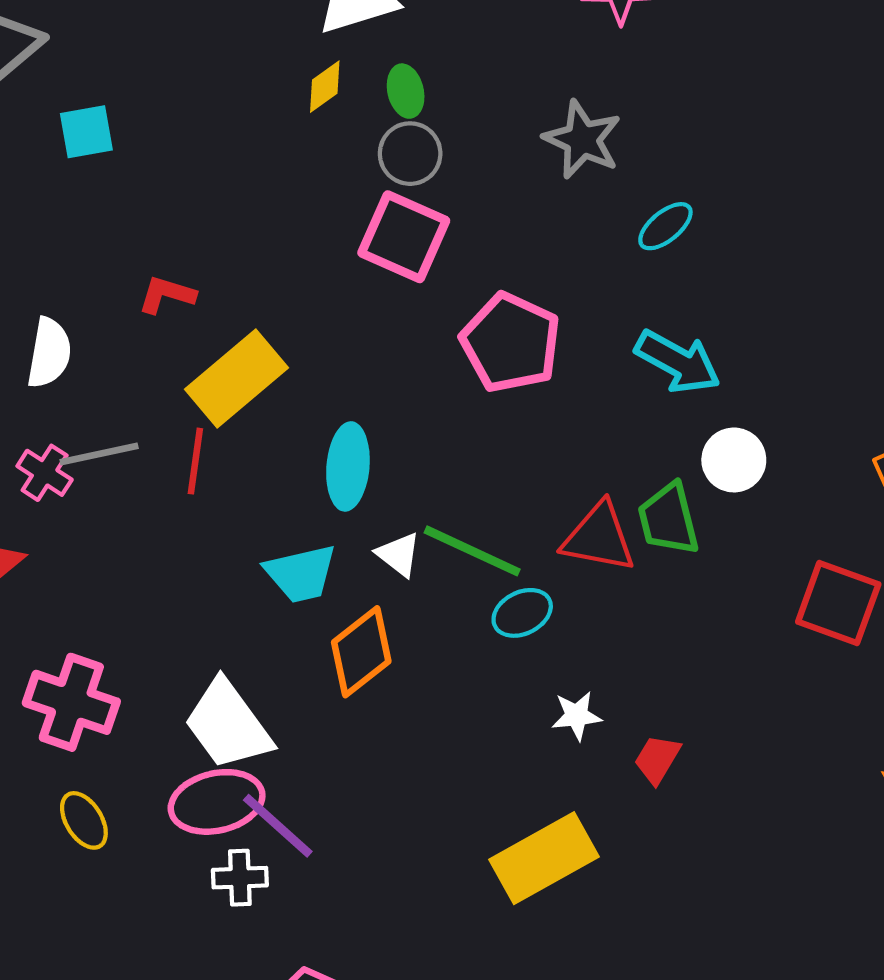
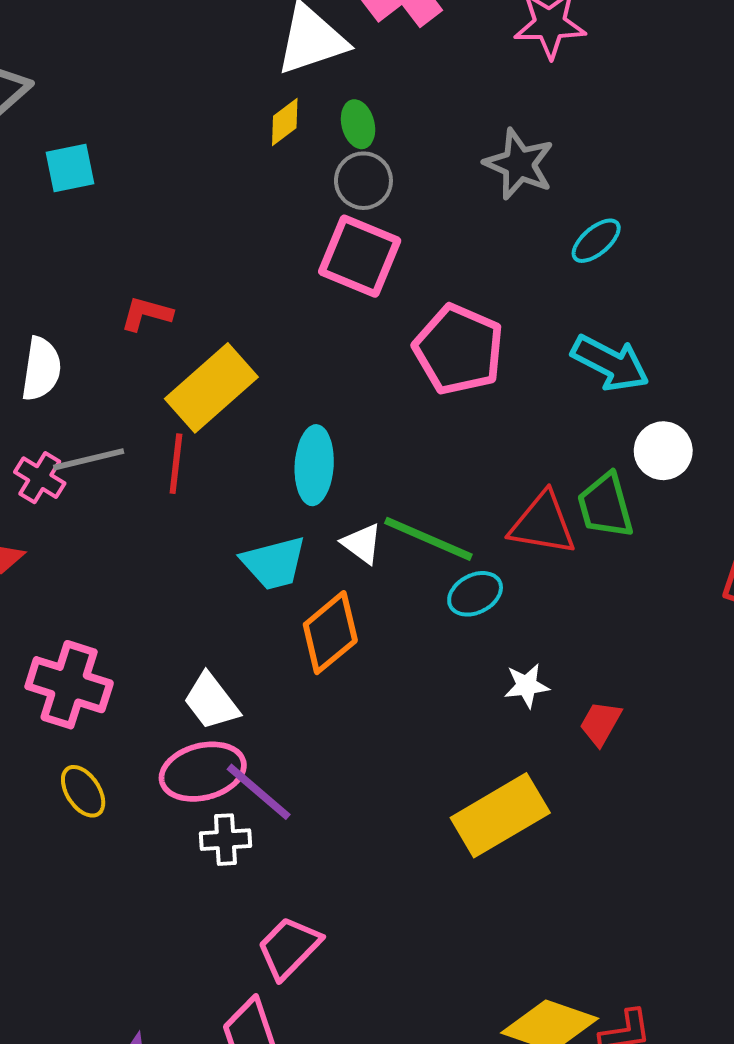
white trapezoid: (228, 725) -> (211, 701), size x0.7

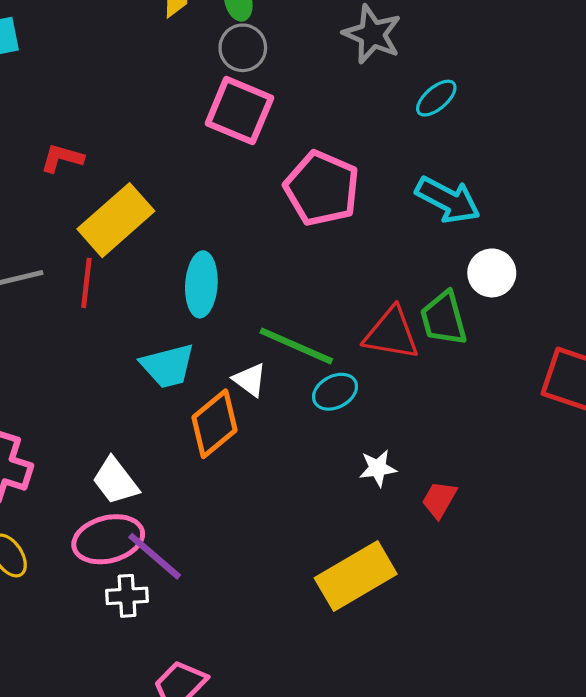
white triangle: (362, 544) -> (250, 380), moved

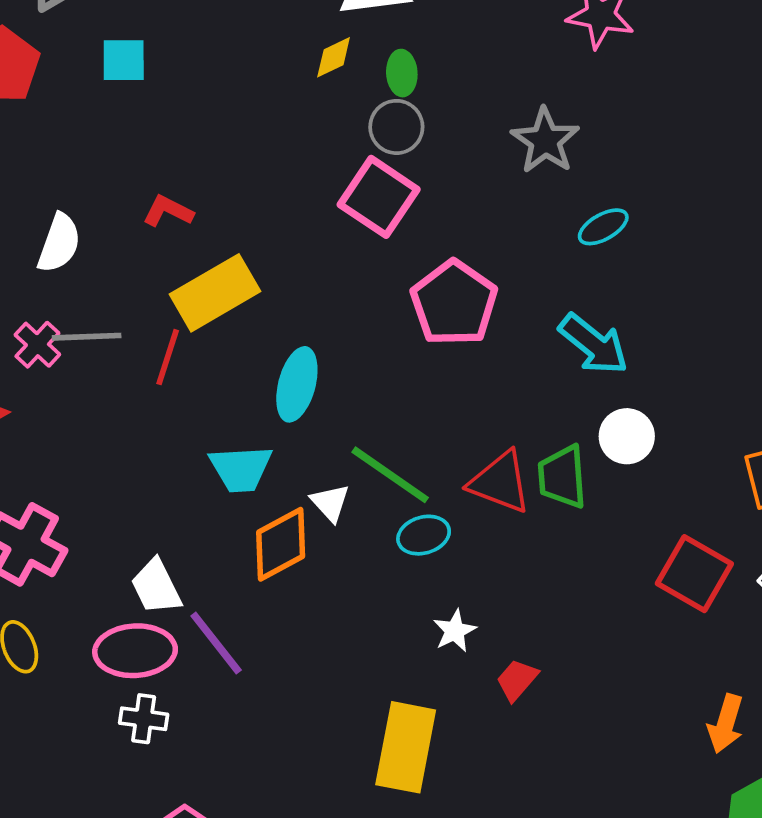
white star: (378, 468) -> (455, 631), turned -30
purple line: (155, 556) -> (216, 643), moved
yellow rectangle: (356, 576) -> (406, 747), turned -60

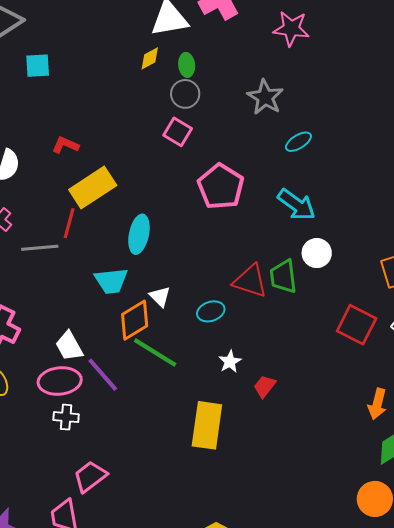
pink square: (379, 197) -> (178, 132), size x0.7
gray line: (87, 337) -> (40, 248), moved
green line: (390, 475) -> (155, 352), moved

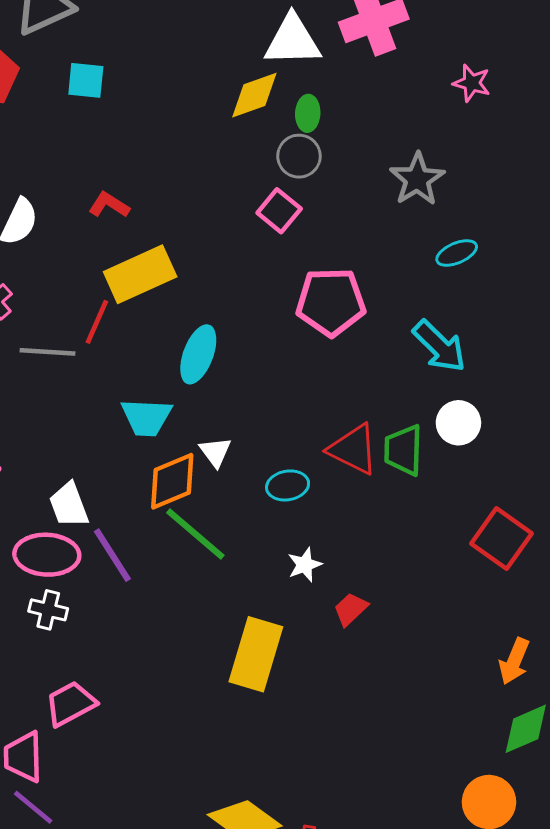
pink star: (291, 29) -> (472, 83), size x0.7
yellow diamond: (150, 58) -> (254, 95), size x1.5
pink pentagon: (221, 187) -> (331, 302), turned 30

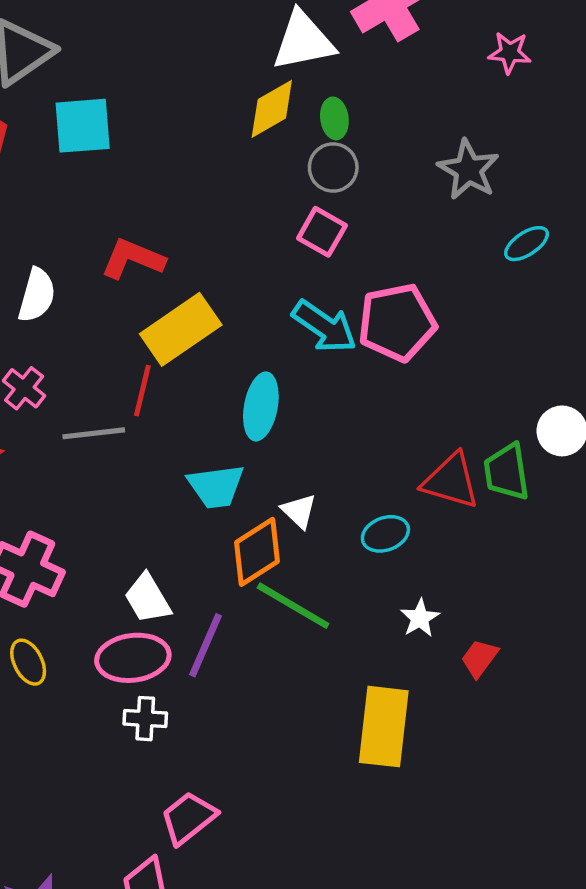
cyan square: (86, 80) -> (83, 126), size x1.4
red L-shape: (109, 205) -> (133, 259), size x1.4
cyan arrow: (439, 346) -> (324, 326), moved
purple line: (112, 555) -> (205, 645), turned 66

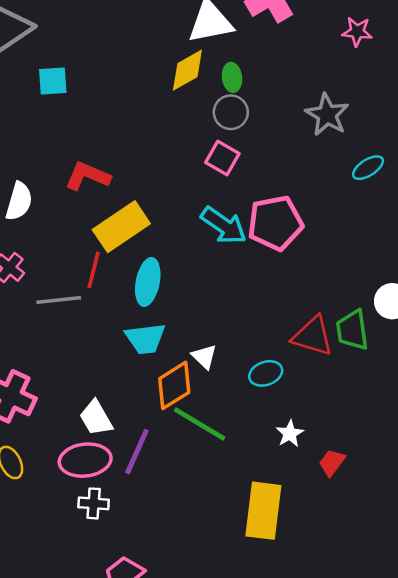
cyan square: (83, 126) -> (53, 81), size x0.7
cyan ellipse: (261, 406) -> (148, 282), moved

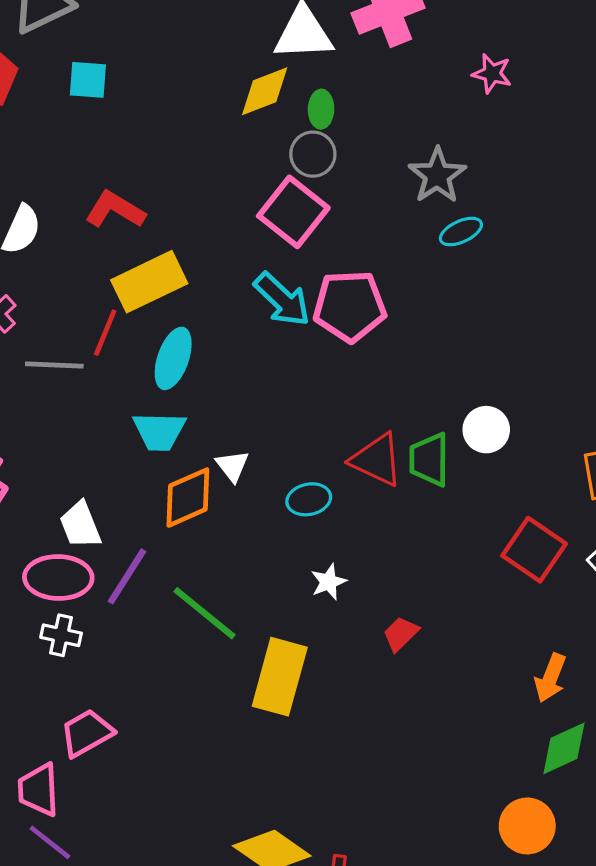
pink square: (222, 158) -> (293, 212), size x1.5
cyan ellipse: (368, 168) -> (461, 232), moved
green line: (200, 424) -> (204, 613), moved
red trapezoid: (332, 462) -> (401, 634), moved

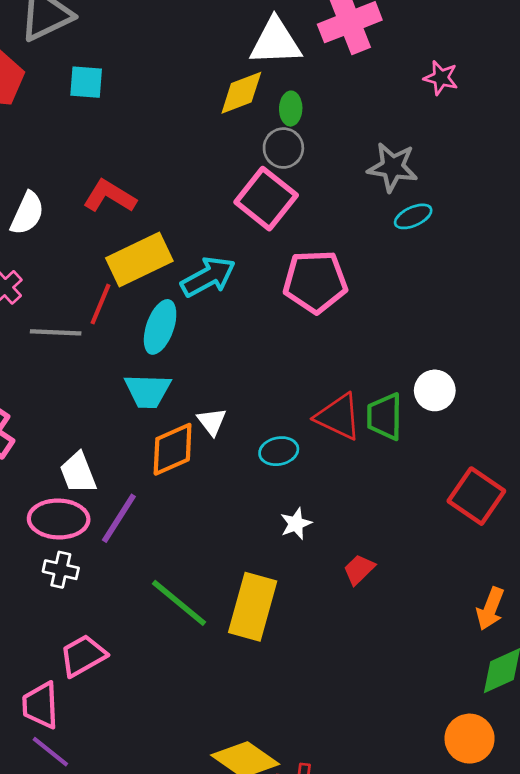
gray star: (437, 175) -> (393, 167), turned -30
cyan arrow: (282, 299) -> (208, 277), moved, turned -72
green line: (204, 613) -> (179, 603), moved

